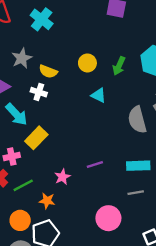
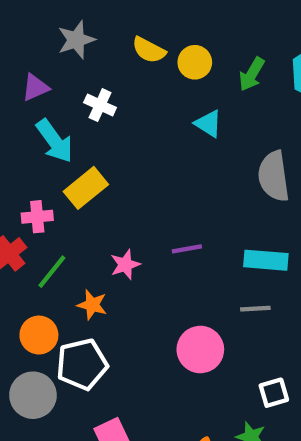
yellow semicircle: (48, 71) -> (149, 50), moved
green line: (23, 185) -> (52, 272), turned -30

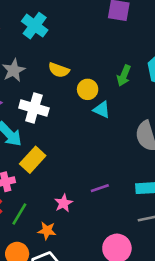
yellow circle: (195, 62) -> (88, 89), moved
white cross: (100, 105) -> (34, 108), size x1.5

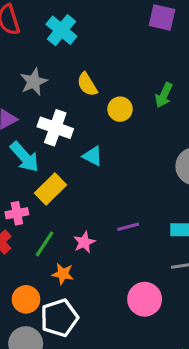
yellow semicircle: (59, 70) -> (87, 84), turned 36
cyan triangle: (102, 110) -> (93, 156), moved
green line: (19, 214) -> (45, 244), moved

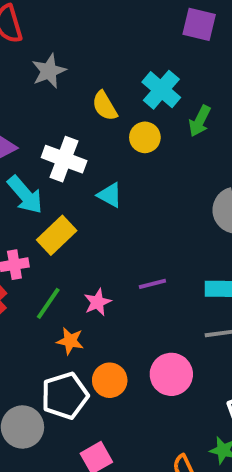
cyan cross: (61, 30) -> (161, 90), moved
gray star: (34, 82) -> (49, 71), moved
orange circle: (26, 299) -> (110, 380), moved

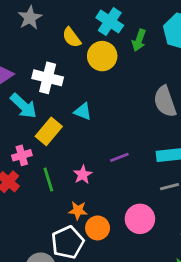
yellow circle: (145, 137) -> (102, 56), size x1.4
cyan triangle: (110, 195) -> (83, 111), moved
green line: (48, 303) -> (48, 180), turned -45
orange star: (70, 341) -> (78, 211), moved

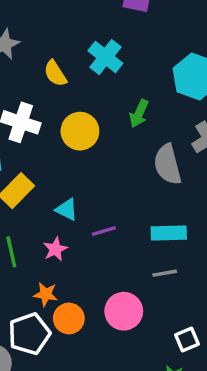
green arrow: (139, 40) -> (139, 114), moved
yellow circle: (102, 56) -> (80, 131), moved
cyan triangle: (83, 111) -> (67, 209), moved

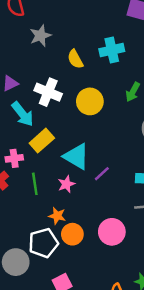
cyan cross: (105, 57) -> (112, 50), turned 35
cyan triangle: (67, 209) -> (76, 156), size x1.6
purple line: (104, 231) -> (102, 174), turned -30

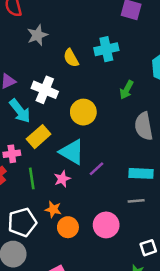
yellow circle: (90, 101) -> (83, 112), moved
white pentagon: (43, 243) -> (22, 222), moved

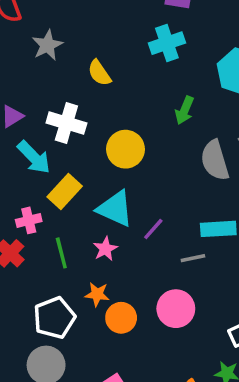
cyan cross: (106, 49) -> (167, 43), moved
gray line: (136, 201) -> (193, 258), moved

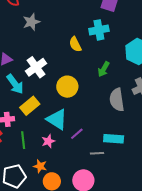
yellow semicircle: (99, 73) -> (75, 44), moved
white cross: (66, 123) -> (36, 67), turned 30

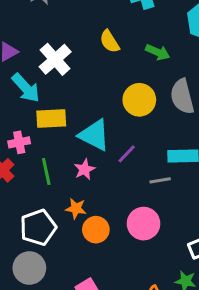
yellow semicircle: (75, 44) -> (110, 41), moved
green arrow: (104, 69) -> (158, 52), turned -91
yellow circle: (67, 87) -> (139, 100), moved
yellow rectangle: (30, 106) -> (51, 119), turned 42

